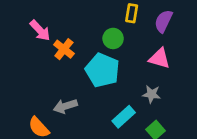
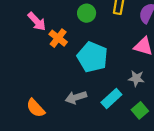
green circle: (113, 38) -> (87, 13), moved
gray arrow: (65, 106) -> (76, 97), moved

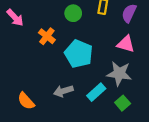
pink arrow: (37, 21) -> (15, 18), moved
gray star: (136, 78) -> (119, 74), size x1.6

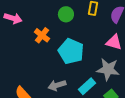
pink arrow: (15, 18) -> (13, 18), turned -30

